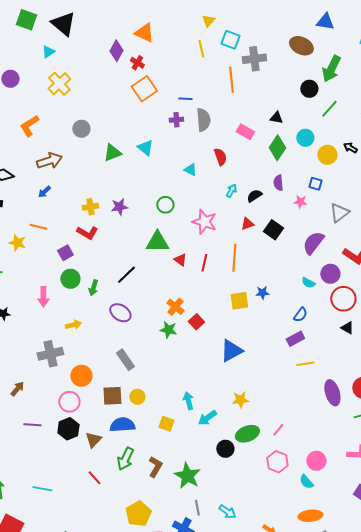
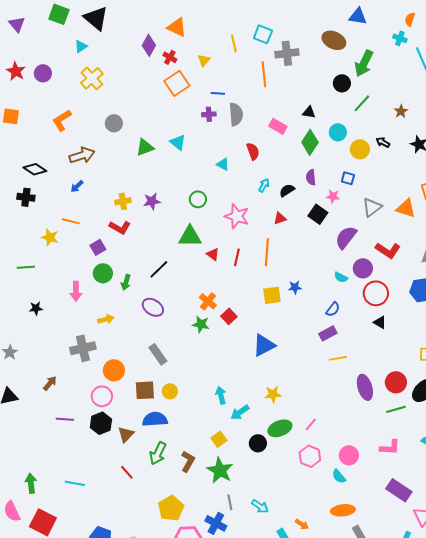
yellow triangle: (208, 21) -> (204, 60), moved
black square: (273, 230) -> (318, 214), moved
yellow square: (166, 424) -> (219, 439), moved, turned 35

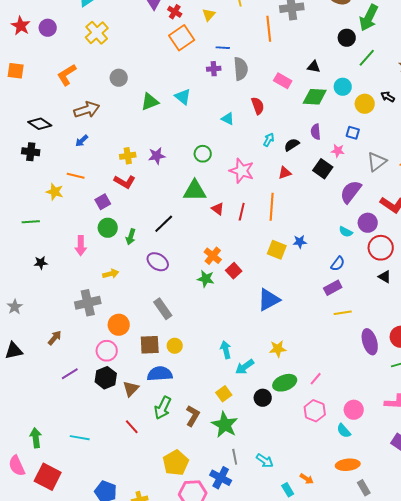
green diamond: (310, 142) -> (315, 97), turned 60
yellow square: (272, 295) -> (277, 250), turned 30
purple line: (65, 419) -> (70, 374), turned -36

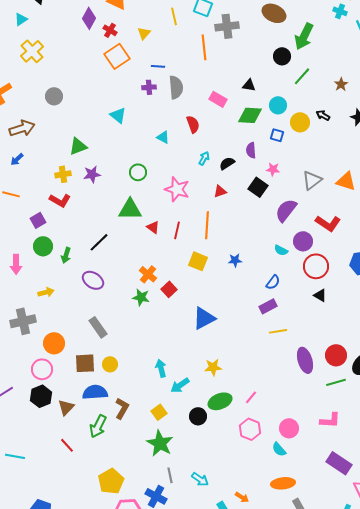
green triangle: (150, 102) -> (78, 146), moved
blue square: (353, 133) -> (277, 135), moved
yellow square: (277, 250) -> (198, 261), moved
brown L-shape: (193, 416) -> (122, 408), moved

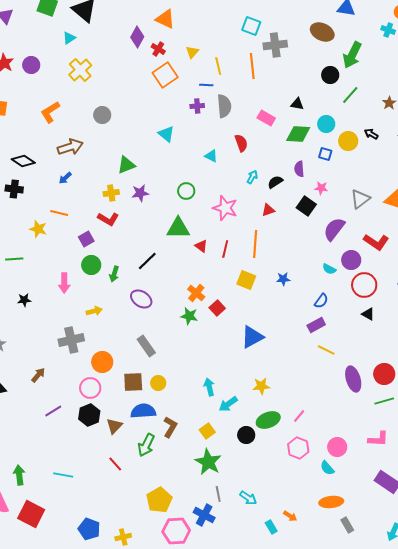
yellow line: (174, 16) -> (218, 66), moved
yellow line: (278, 331) -> (326, 350), turned 36

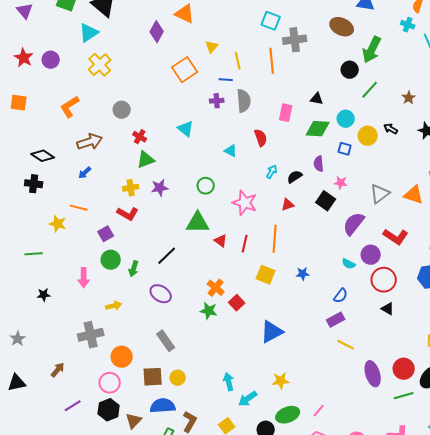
cyan triangle: (69, 38) -> (89, 33), size x1.5
red cross: (158, 49) -> (140, 137), moved
pink rectangle: (266, 118) -> (286, 113), turned 72

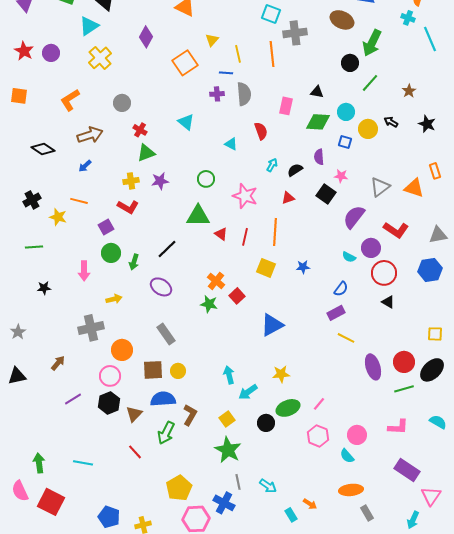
purple diamond: (157, 32) -> (146, 37), moved
black cross: (34, 184) -> (32, 200), moved, turned -36

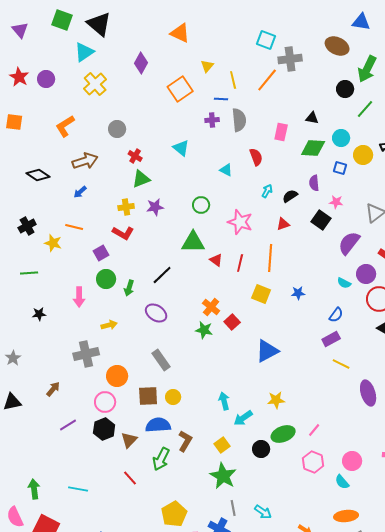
orange line: (272, 54) -> (267, 80), turned 45

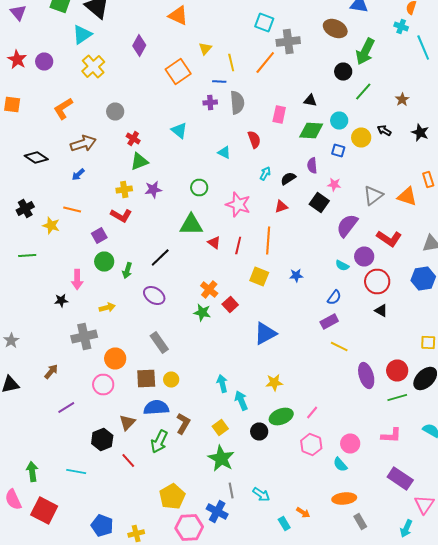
black star: (39, 314) -> (61, 300), moved
cyan arrow: (243, 418) -> (241, 400), turned 102
black hexagon: (104, 429) -> (102, 440), moved

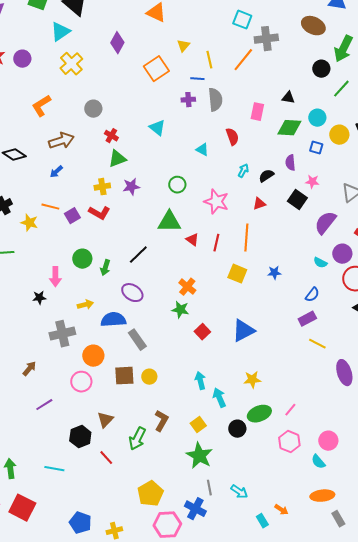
purple square: (99, 236) -> (72, 216), moved
red square: (230, 304) -> (202, 332), moved
blue semicircle: (156, 408) -> (113, 320), moved

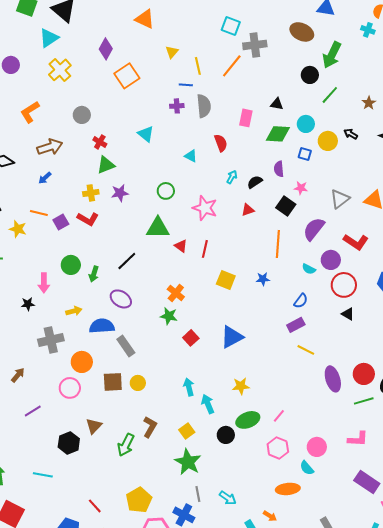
orange square: (156, 69) -> (127, 76), moved
orange line: (246, 238) -> (278, 244), moved
red line: (106, 458) -> (95, 506), moved
orange ellipse: (322, 496) -> (288, 489), moved

